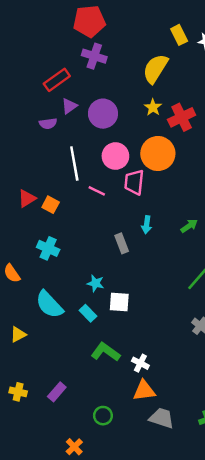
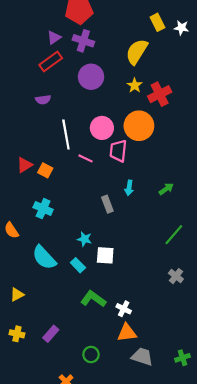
purple triangle: (69, 106) -> (54, 38), moved
purple circle: (103, 114) -> (91, 77), moved
yellow triangle: (18, 334) -> (17, 295), moved

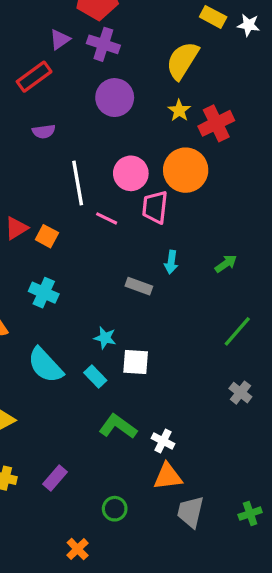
yellow rectangle: (157, 22) -> (213, 17), turned -35
red rectangle: (51, 61) -> (34, 77), moved
gray rectangle: (107, 204) -> (139, 286), turned -49
gray trapezoid: (142, 357) -> (190, 512), turned -95

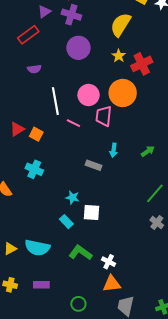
cyan semicircle: (45, 365) -> (37, 248), moved, turned -35
gray cross: (240, 393) -> (157, 223), moved
purple rectangle: (55, 478) -> (41, 285), turned 49

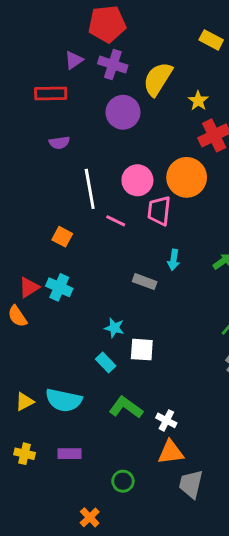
yellow semicircle: (121, 25) -> (158, 79), moved
red rectangle: (28, 35) -> (51, 93), turned 35
yellow star: (119, 56) -> (198, 101), moved
red triangle: (17, 129) -> (29, 287), moved

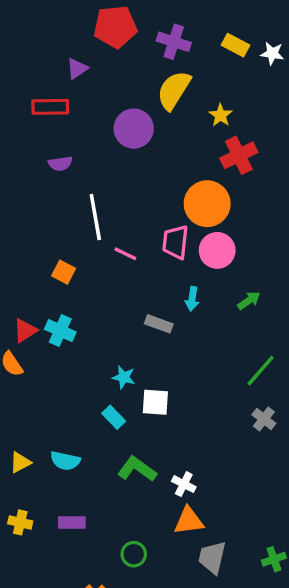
purple cross: (113, 65) -> (174, 42), moved
pink circle: (137, 180) -> (217, 250), moved
cyan semicircle: (64, 400) -> (65, 461), size x0.7

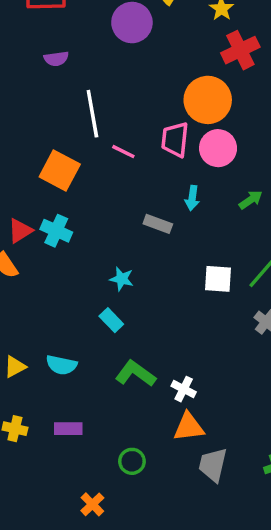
orange square: (64, 272) -> (60, 170), size x1.6
white square: (155, 402) -> (218, 279), moved

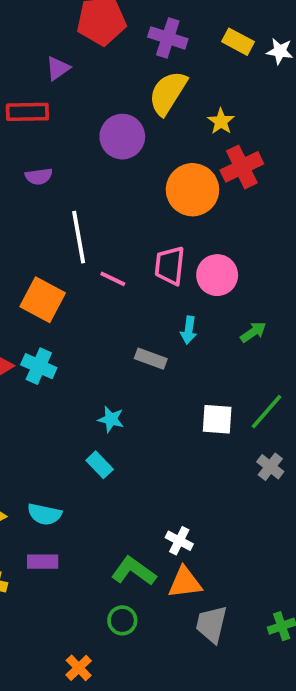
orange circle: (208, 100) -> (192, 190), moved
green L-shape: (135, 374) -> (134, 571), moved
purple rectangle: (68, 429) -> (43, 562), moved

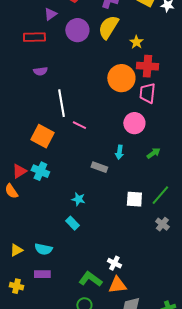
purple circle: (122, 137) -> (77, 30), moved
red cross: (242, 167) -> (147, 66), turned 30
pink trapezoid: (170, 266) -> (147, 93), moved

